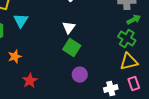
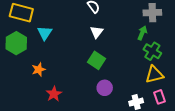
green arrow: (134, 20) -> (142, 33), moved, turned -40
white triangle: (69, 28) -> (97, 32), moved

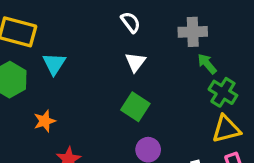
gray cross: (152, 13) -> (193, 32), moved
green arrow: (142, 33) -> (207, 64), turned -64

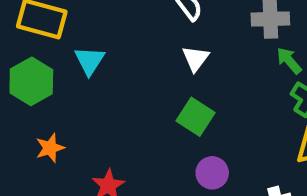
orange star: (45, 121) -> (50, 148), moved

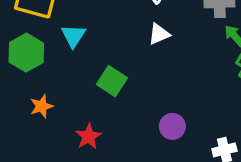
white triangle: (196, 59) -> (159, 34), turned 30
green square: (196, 117) -> (112, 81), moved

